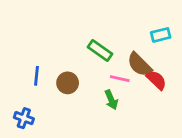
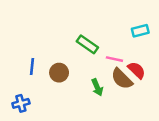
brown semicircle: (139, 65) -> (122, 79), moved
pink line: (120, 79) -> (114, 59), moved
blue cross: (24, 118) -> (21, 103), turned -35

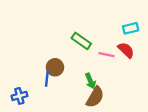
blue line: (32, 66) -> (47, 79), moved
red semicircle: (137, 70) -> (126, 50), moved
brown semicircle: (122, 79) -> (95, 97), moved, turned -105

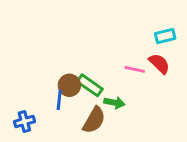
green rectangle: (81, 41) -> (90, 85), moved
green arrow: (90, 81) -> (114, 103), turned -56
brown semicircle: (95, 97) -> (94, 120), moved

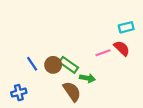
pink line: (135, 69) -> (103, 53), turned -32
blue line: (59, 100) -> (32, 64), moved, turned -40
brown semicircle: (94, 120) -> (72, 91), turned -65

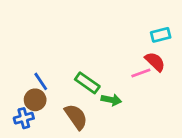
pink line: (103, 53) -> (141, 73), moved
brown circle: (53, 65) -> (35, 100), moved
brown semicircle: (72, 91) -> (76, 117), moved

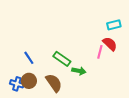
pink line: (141, 73) -> (100, 52), turned -56
brown circle: (35, 100) -> (29, 81), moved
blue cross: (24, 118) -> (17, 84), turned 32

